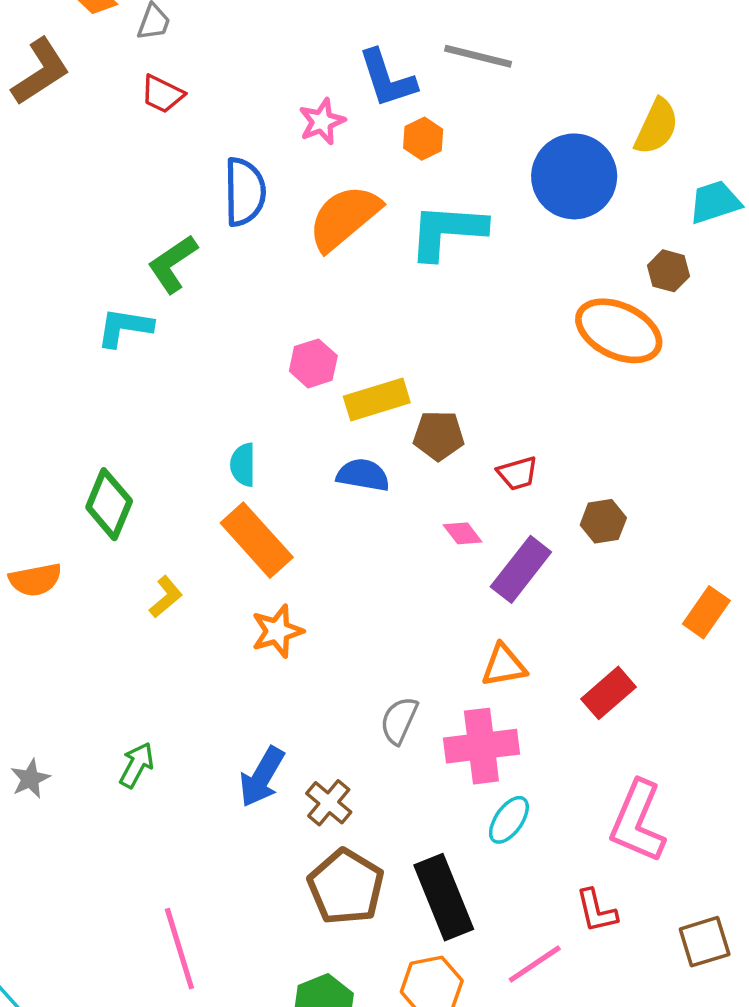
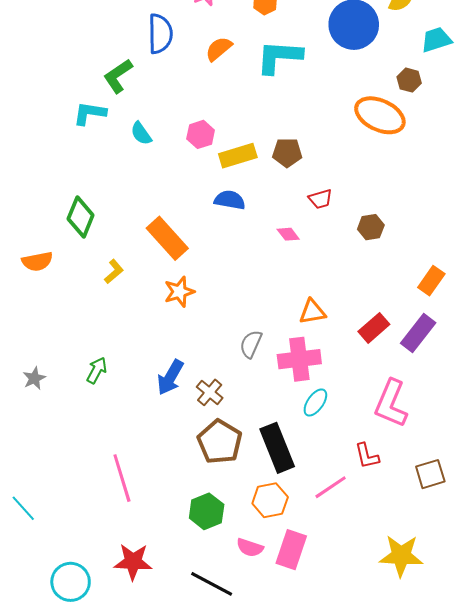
orange semicircle: (344, 218) -> (219, 49), size x0.6
brown pentagon: (439, 436) -> (287, 153), moved
cyan semicircle: (243, 465) -> (141, 133), moved, turned -35
purple rectangle: (521, 569) -> (418, 333), moved

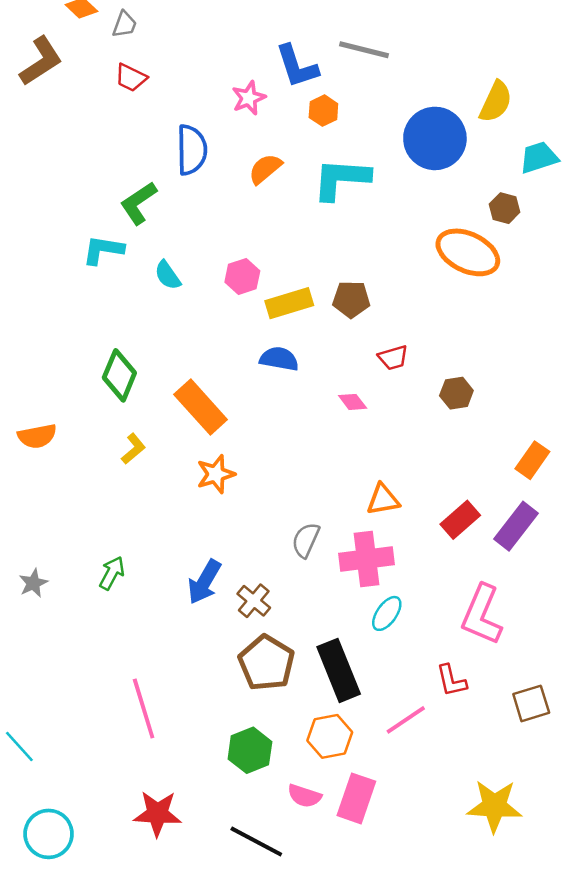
green diamond: (81, 217) -> (119, 375), moved
cyan circle: (71, 582) -> (49, 834), moved

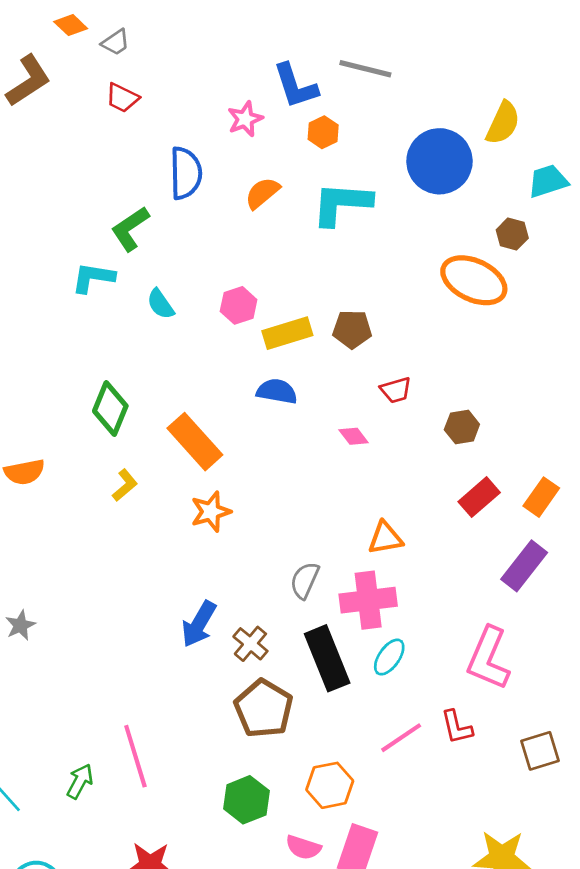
gray trapezoid: (125, 24) -> (116, 42), turned 36
red rectangle: (460, 520) -> (479, 497), moved
green arrow: (112, 573) -> (80, 781), moved
black rectangle: (339, 670) -> (327, 658), moved
pink line: (406, 720) -> (401, 738), moved

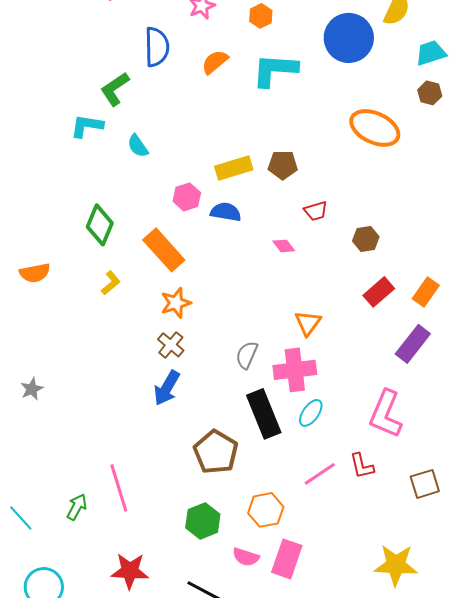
brown hexagon: (512, 234) -> (430, 93), moved
pink hexagon: (239, 305) -> (187, 197), moved
orange triangle: (385, 538) -> (308, 323), turned -44
brown cross: (250, 644) -> (171, 345), moved

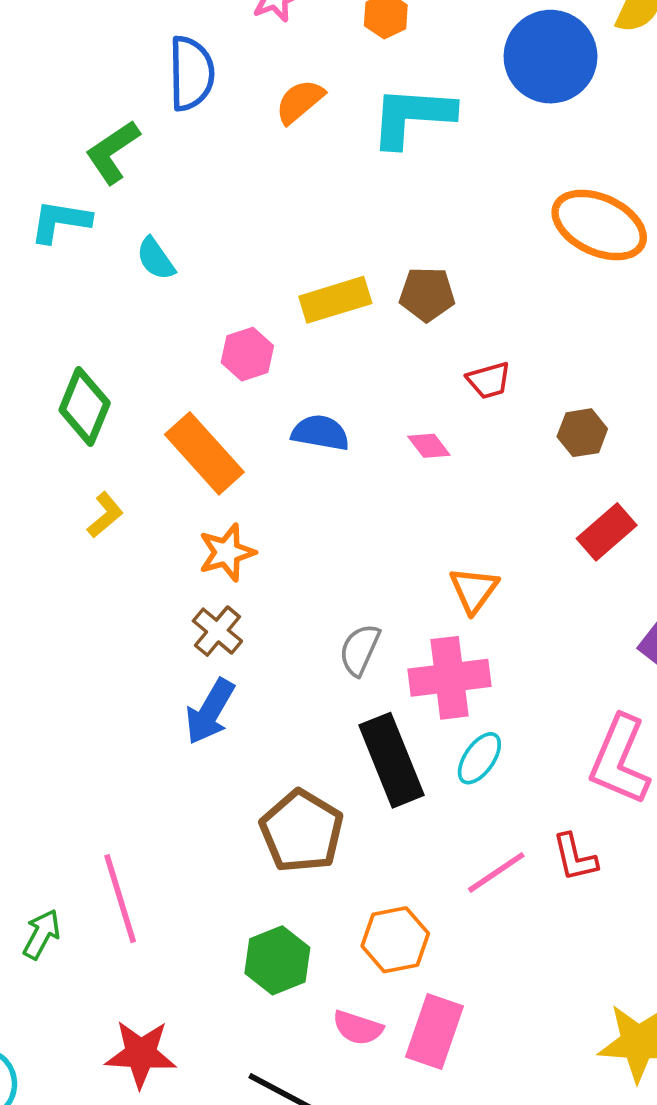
blue semicircle: (226, 212) -> (320, 433), moved

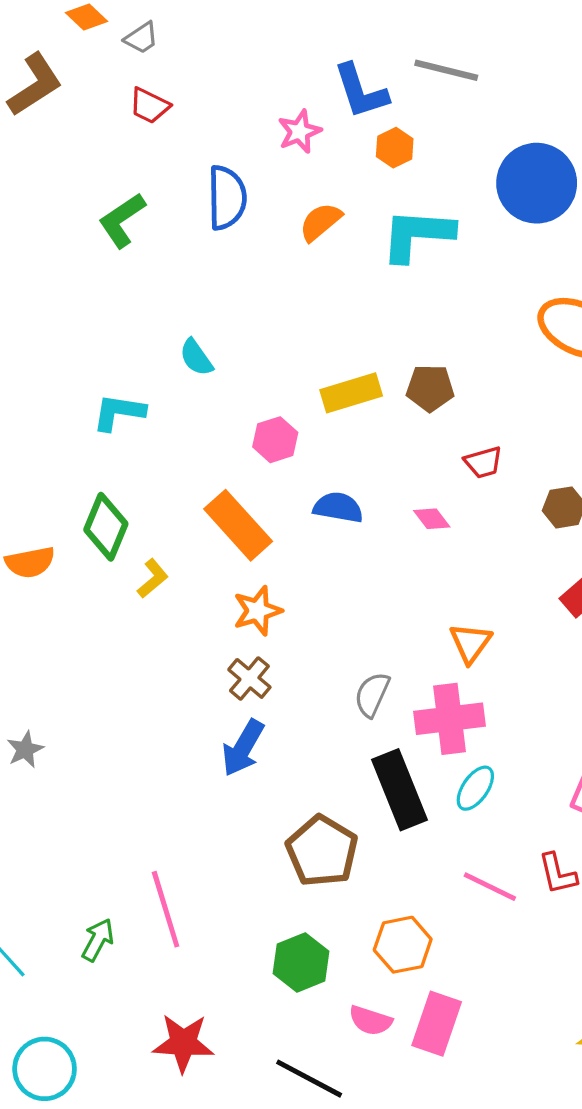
green L-shape: (113, 152) -> (122, 220), moved
cyan L-shape: (60, 221) -> (119, 412), moved
green diamond: (85, 406) -> (106, 527), moved
pink line: (496, 872) -> (490, 887), turned 60

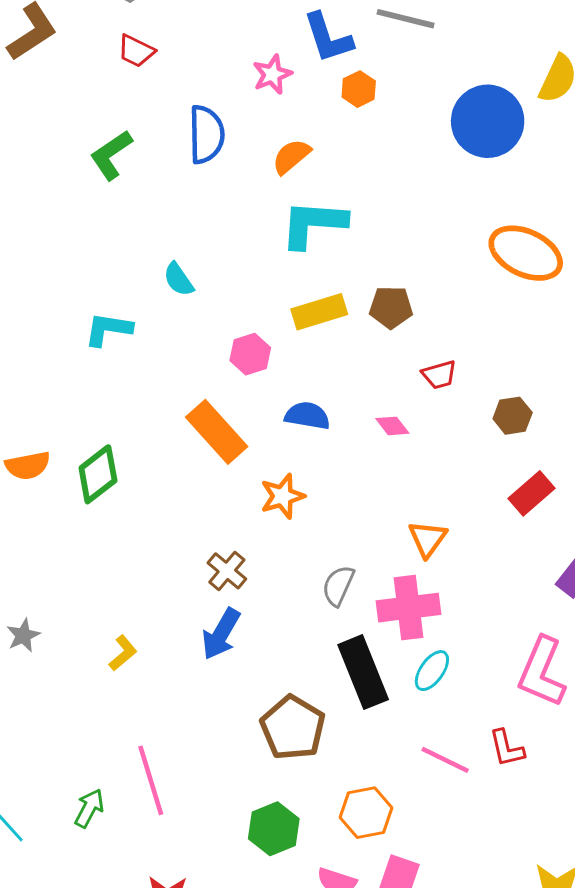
cyan L-shape: (417, 235) -> (313, 224), moved
green diamond: (106, 527) -> (98, 474), moved, turned 30
yellow L-shape: (153, 578) -> (123, 653), moved
orange star: (258, 611) -> (283, 496), moved

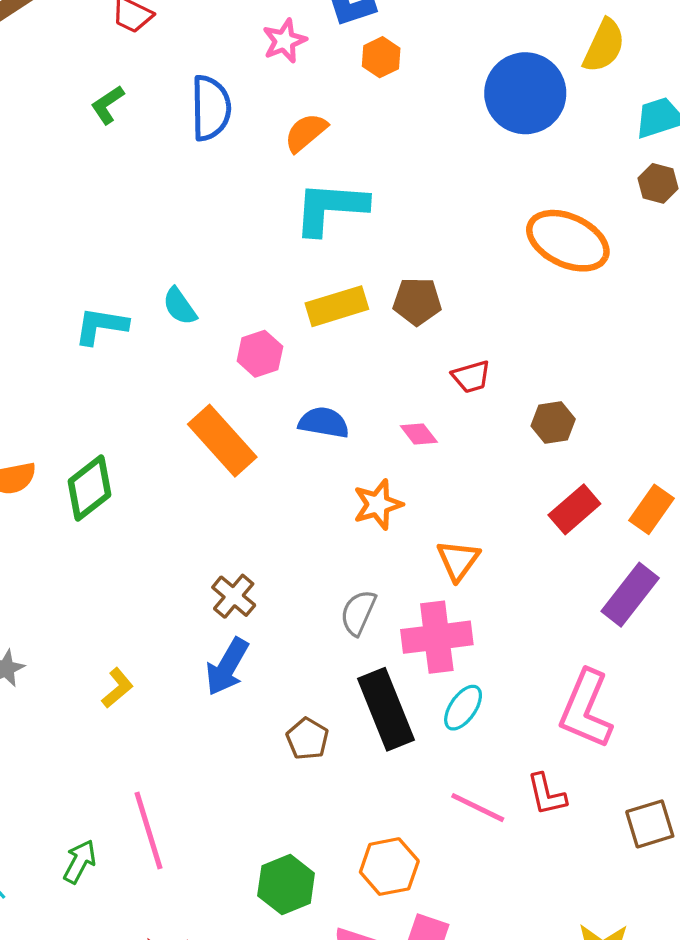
green L-shape: (111, 155) -> (108, 105), moved, size x0.7
cyan semicircle: (179, 279) -> (180, 306), moved
orange star: (283, 496) -> (378, 504), moved
brown pentagon: (293, 728) -> (307, 739), moved, size x0.6

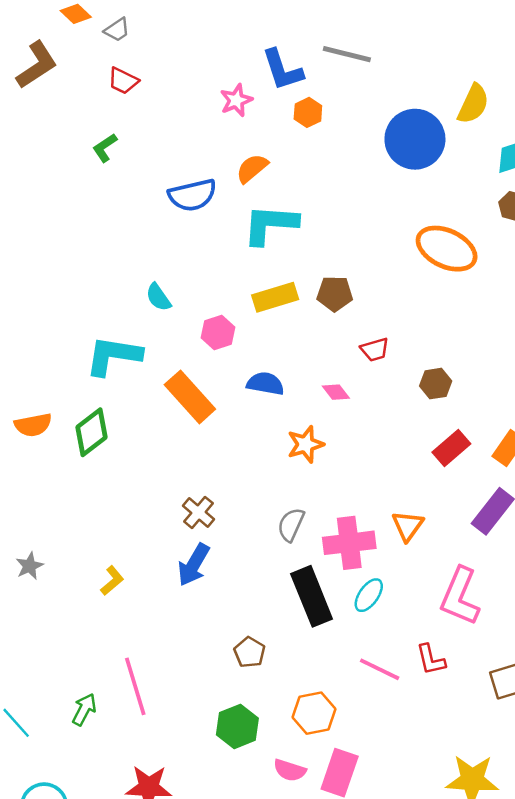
blue semicircle: (211, 108) -> (192, 195), moved, turned 78
cyan L-shape: (101, 326) -> (113, 356), moved, size x1.4
orange triangle: (458, 560) -> (408, 526), moved
brown pentagon: (307, 739) -> (250, 652), moved

